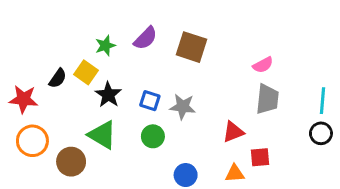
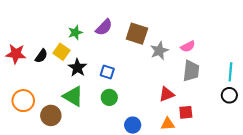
red star: (24, 99) -> (16, 54), moved
gray star: (183, 107) -> (159, 51), moved, turned -30

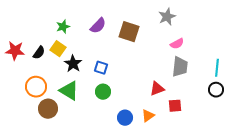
green star: (75, 33) -> (63, 27), moved
gray star: (159, 51) -> (167, 17), moved
orange circle: (23, 101) -> (36, 87), moved
orange triangle: (168, 124) -> (148, 116), moved, turned -32

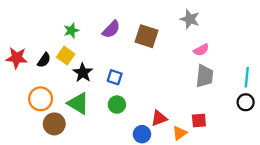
gray star: (167, 17) -> (190, 19), turned -30
red triangle: (157, 89) -> (159, 118), moved
orange triangle: (148, 116) -> (180, 133), moved

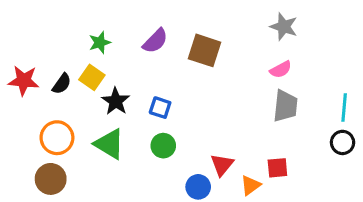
gray star: (190, 19) -> (284, 27), moved
red triangle: (159, 118) -> (222, 165), turned -30
brown circle: (54, 124) -> (51, 179), moved

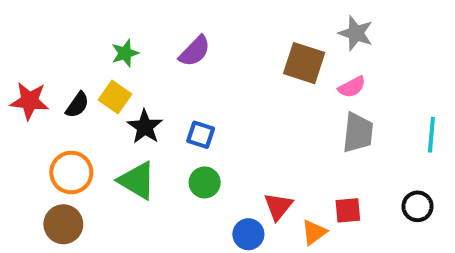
brown square: (205, 50) -> (304, 63), moved
black circle: (343, 142) -> (418, 206), moved

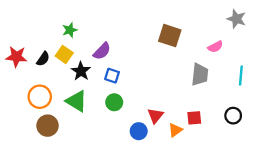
gray star: (356, 33) -> (236, 19), moved
purple semicircle: (195, 51) -> (102, 51), moved
pink semicircle: (352, 87) -> (215, 47), moved
brown circle: (63, 224) -> (48, 126), moved

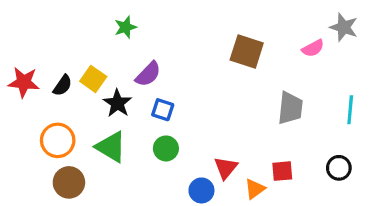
green star: (70, 30) -> (126, 27), moved
pink semicircle: (215, 47) -> (313, 48), moved

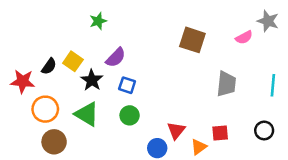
red star: (24, 82) -> (23, 81), moved

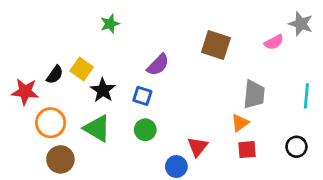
purple semicircle: (116, 58) -> (158, 65), moved
orange triangle: (199, 147) -> (240, 123), moved

